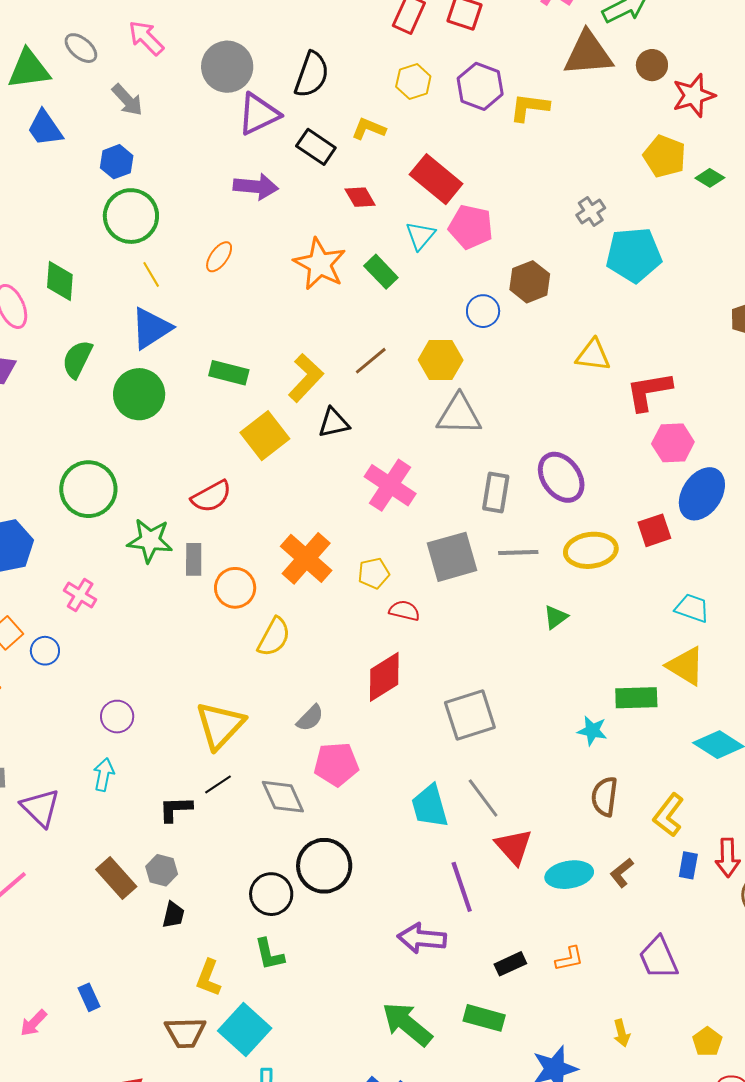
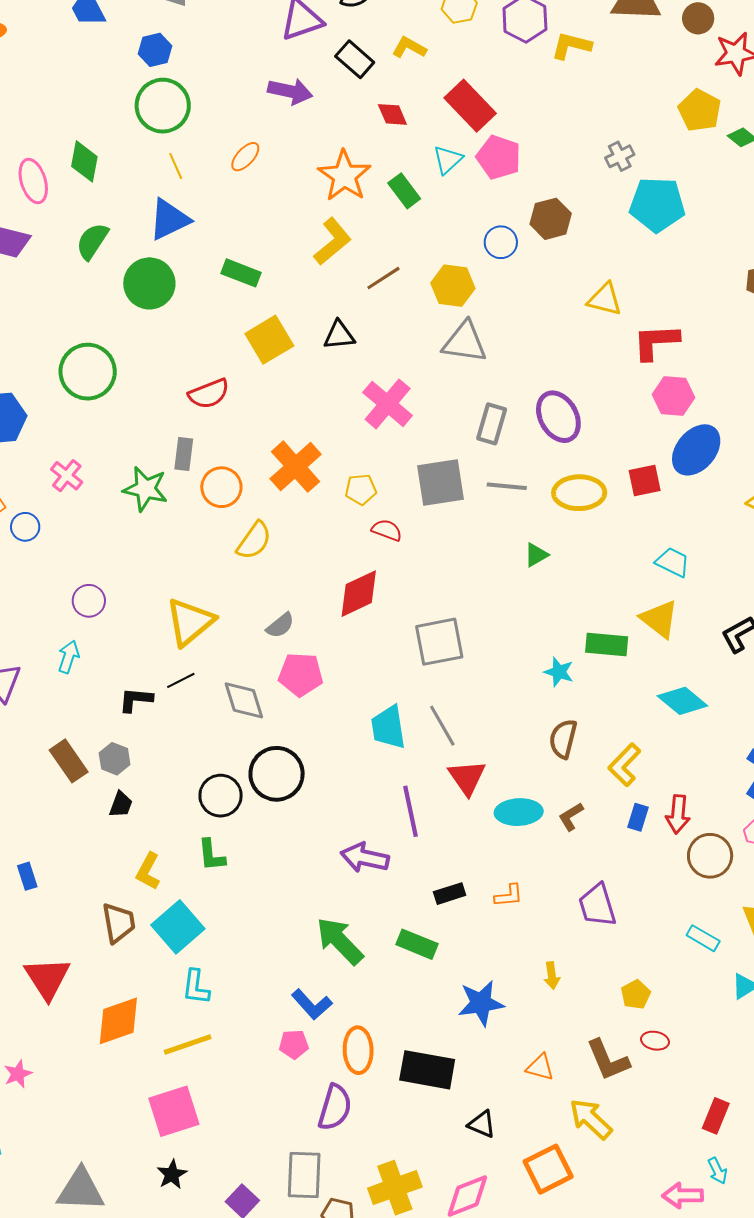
yellow L-shape: (306, 378) -> (333, 241), moved
green star: (150, 540) -> (145, 489), moved
brown trapezoid: (185, 1033) -> (119, 923), turned -105

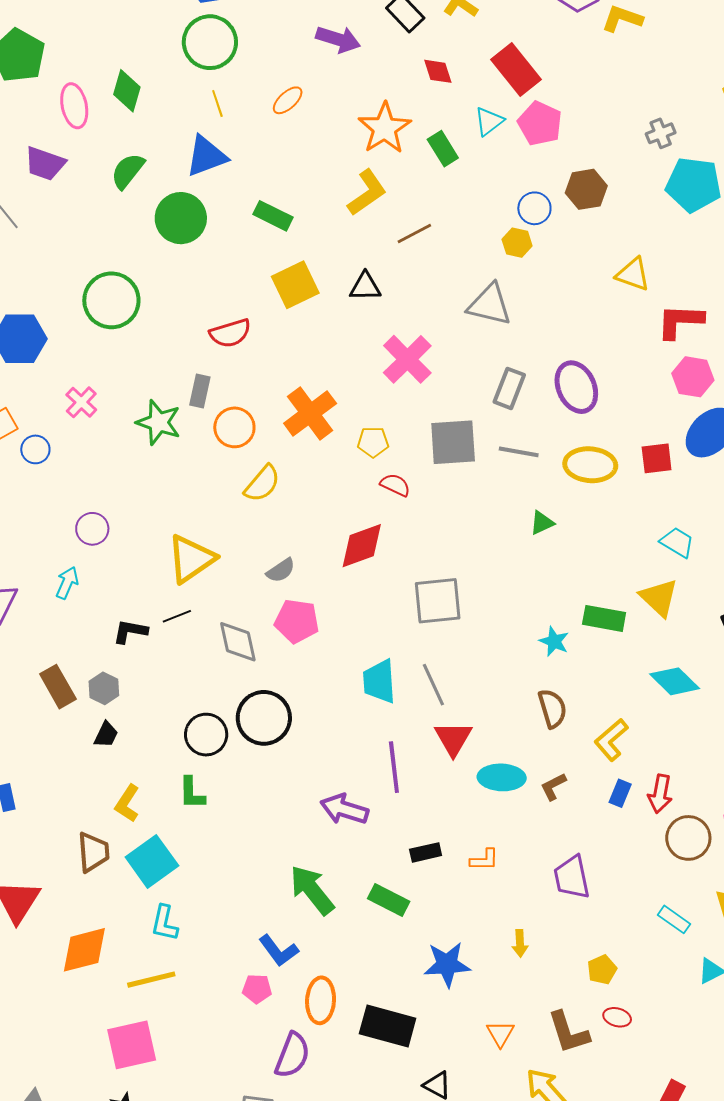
yellow hexagon: (453, 286) -> (517, 243), moved, size x0.7
brown semicircle: (563, 739) -> (552, 708), turned 144
orange triangle: (540, 1067) -> (500, 1034), turned 40

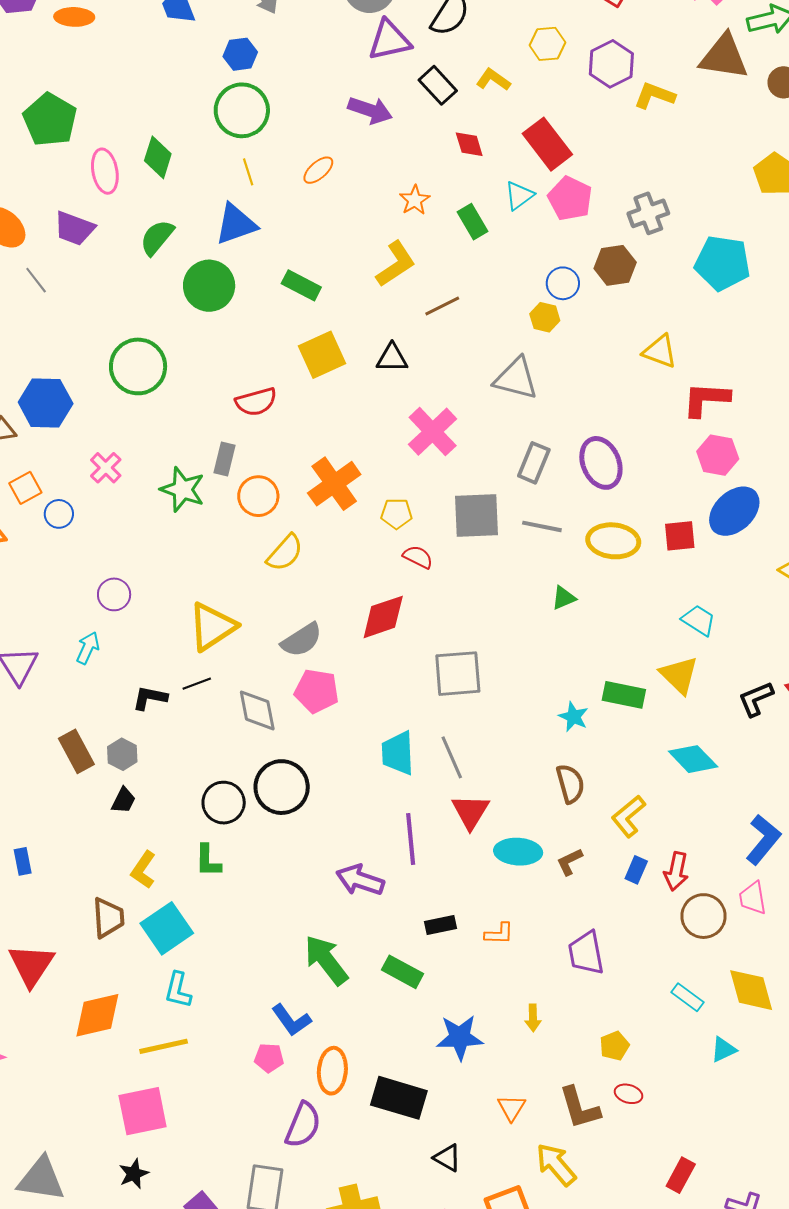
orange star: (385, 128) -> (415, 200), size x0.6
gray cross: (661, 133) -> (648, 213), moved, size x1.4
gray semicircle: (281, 570) -> (302, 640), size x1.4

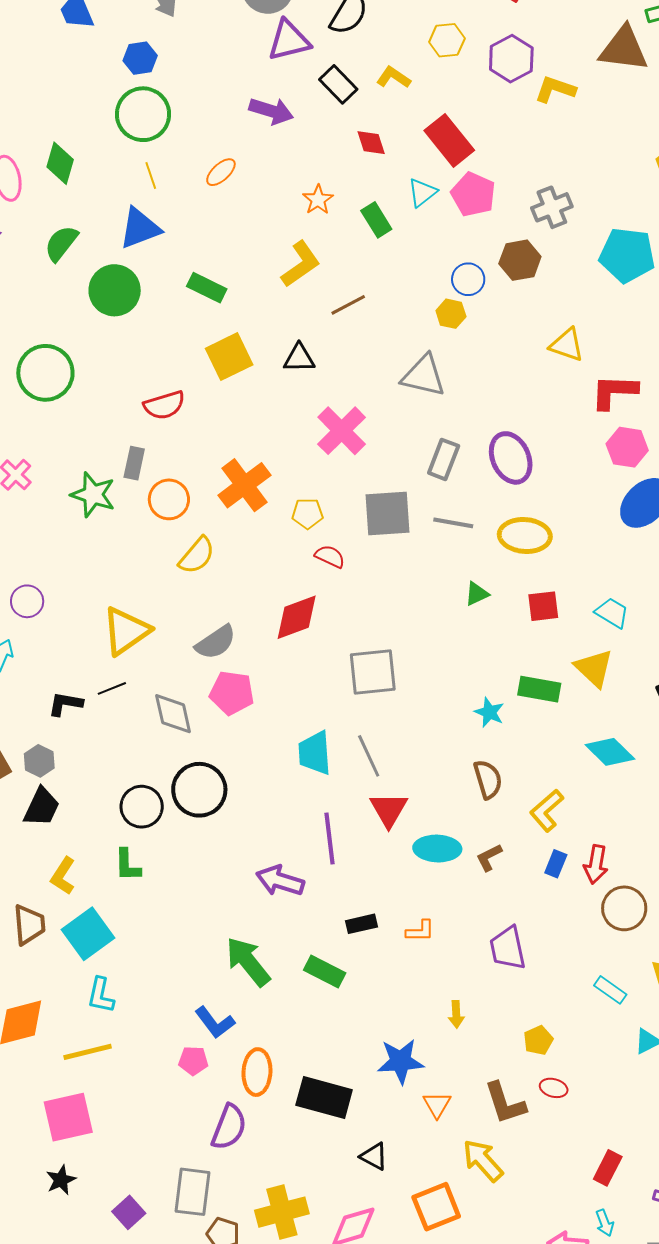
red square: (680, 536) -> (543, 606), moved
black trapezoid: (123, 800) -> (42, 807), size x1.5
blue star: (460, 1037) -> (400, 1061), moved

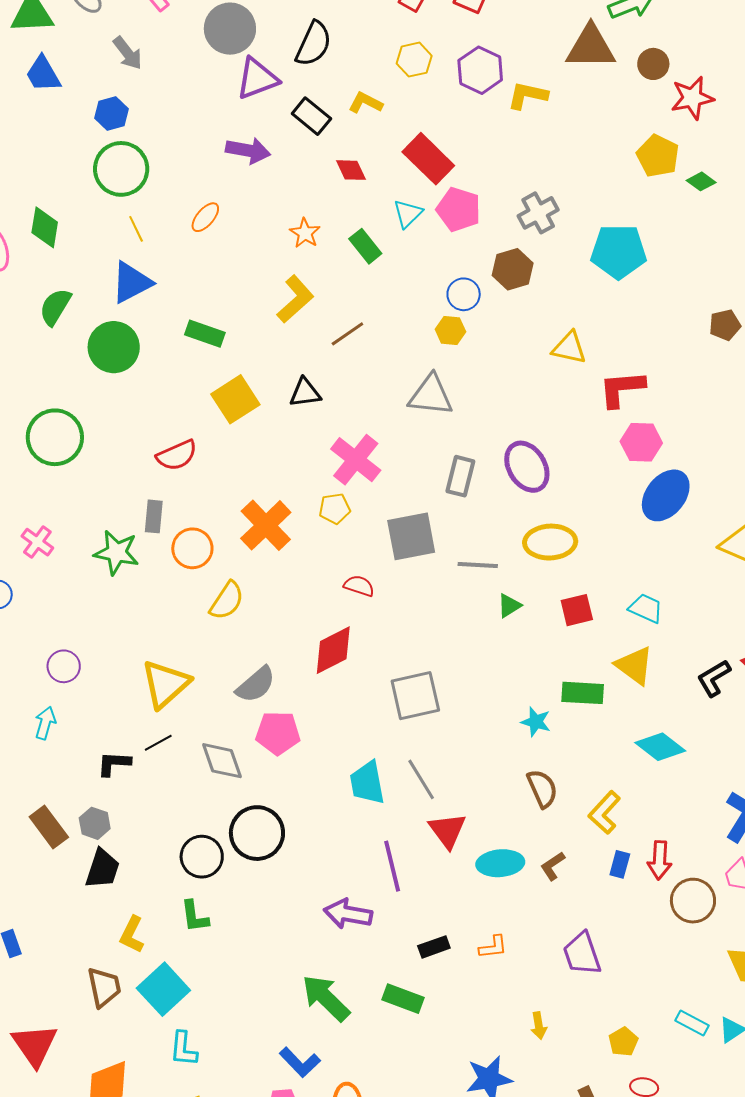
yellow pentagon: (307, 514) -> (335, 509), moved
gray line: (453, 523) -> (478, 565), moved
cyan rectangle: (610, 990) -> (692, 1023), moved

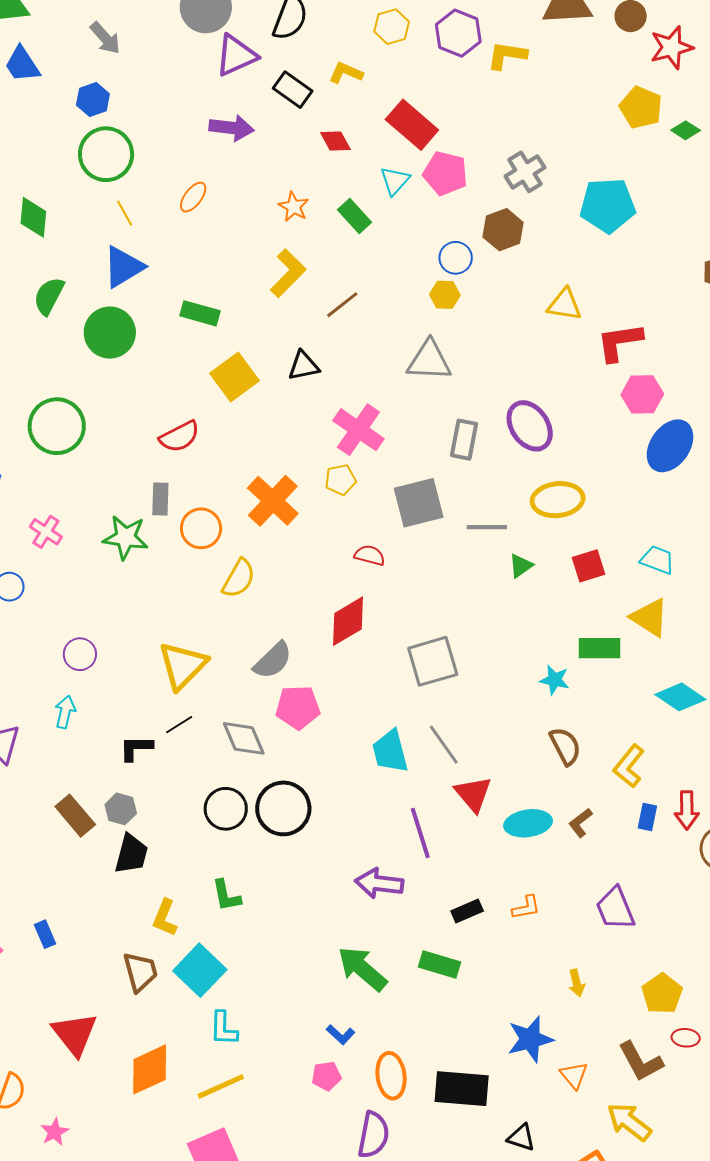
black circle: (202, 857) -> (226, 809), moved
yellow pentagon: (623, 1042) -> (662, 994), size x1.4
blue L-shape: (300, 1062) -> (341, 1035), size x0.7

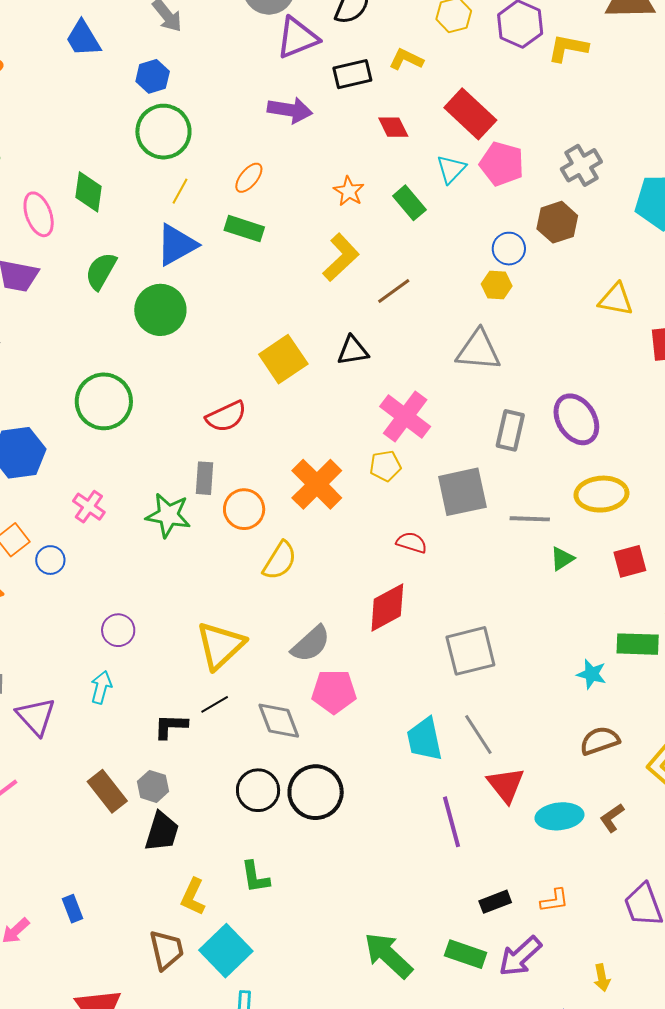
black rectangle: (293, 90) -> (352, 74), turned -51
yellow line: (125, 213) -> (180, 191), turned 56
green rectangle: (200, 313) -> (244, 229), moved
brown semicircle: (565, 746) -> (600, 741), turned -84
purple arrow: (379, 883) -> (520, 956), moved, turned -51

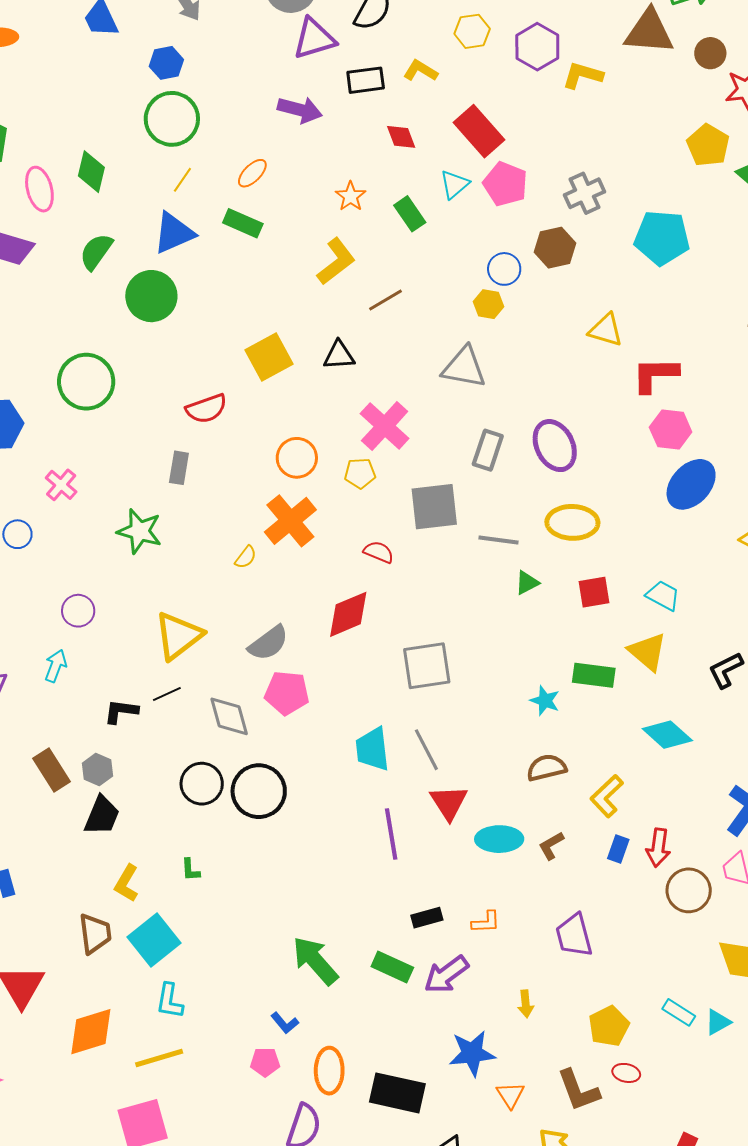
orange cross: (317, 484) -> (290, 521), moved
orange circle: (244, 509) -> (297, 458), moved
green star: (168, 515) -> (139, 531), moved
yellow semicircle: (280, 561) -> (246, 557), size x0.6
green L-shape: (255, 877) -> (190, 870), size x0.7

